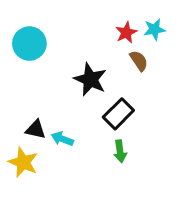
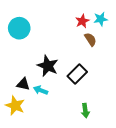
black star: (90, 79) -> (48, 66), moved
green arrow: (120, 151) -> (85, 111), moved

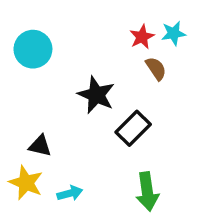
black star: (48, 66) -> (96, 95), moved
cyan arrow: (41, 90) -> (70, 193), moved, turned 144
green arrow: (85, 111) -> (147, 192), size x1.5

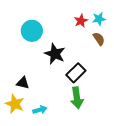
cyan circle: (33, 49) -> (32, 31), moved
brown semicircle: (156, 68) -> (99, 39), moved
green arrow: (147, 192) -> (77, 98), moved

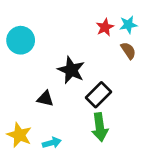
cyan circle: (32, 31) -> (21, 40), moved
black triangle: (23, 83) -> (45, 99), moved

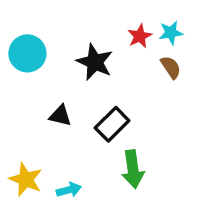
black star: (71, 70) -> (95, 62), moved
black rectangle: (98, 95) -> (112, 124), moved
black triangle: (45, 99) -> (60, 116), moved

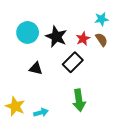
red star: (140, 36) -> (83, 39), moved
cyan circle: (27, 53) -> (28, 32), moved
black rectangle: (112, 124) -> (73, 62), moved

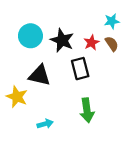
black rectangle: (73, 62) -> (80, 69), turned -60
black triangle: (36, 68) -> (40, 75), size x1.5
yellow star: (15, 106) -> (17, 97), moved

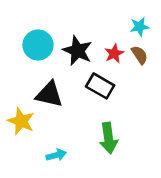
black rectangle: (80, 69) -> (100, 86), turned -45

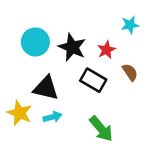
brown semicircle: (140, 55) -> (130, 72), moved
green arrow: (109, 138) -> (101, 129), turned -32
cyan arrow: (56, 155) -> (52, 117), moved

